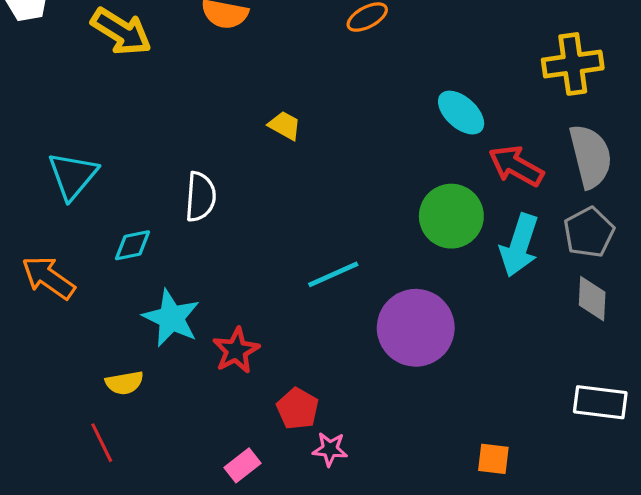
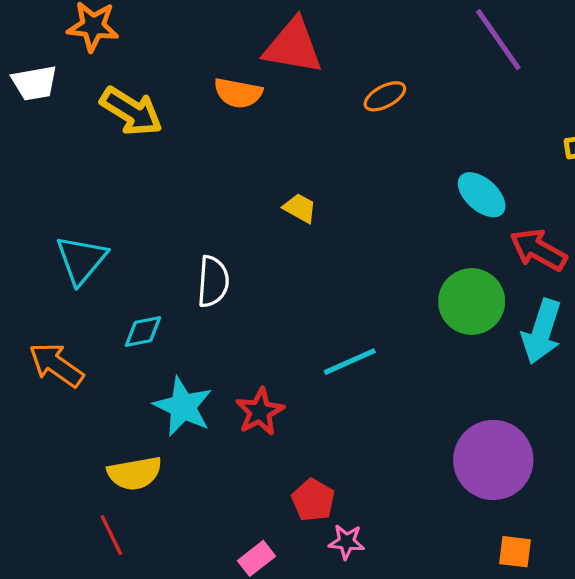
purple circle: (416, 328) -> (493, 460), moved
red star: (236, 350) -> (260, 412), moved
yellow semicircle: (124, 383) -> (135, 473), size x1.4

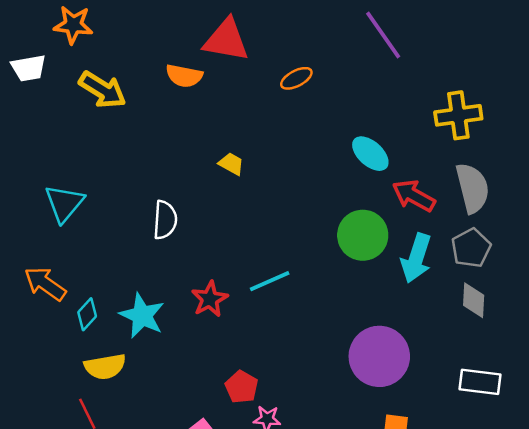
cyan diamond: (143, 332) -> (87, 314), moved, turned -36
red star: (260, 412) -> (210, 299), moved

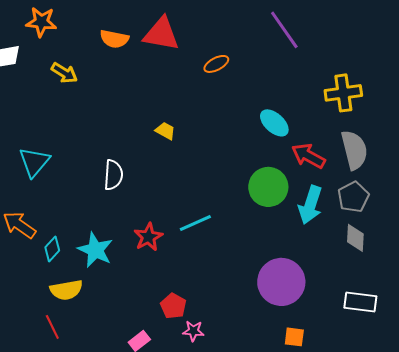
orange semicircle: (184, 76) -> (114, 39), moved
yellow arrow: (103, 90) -> (64, 73), size x0.7

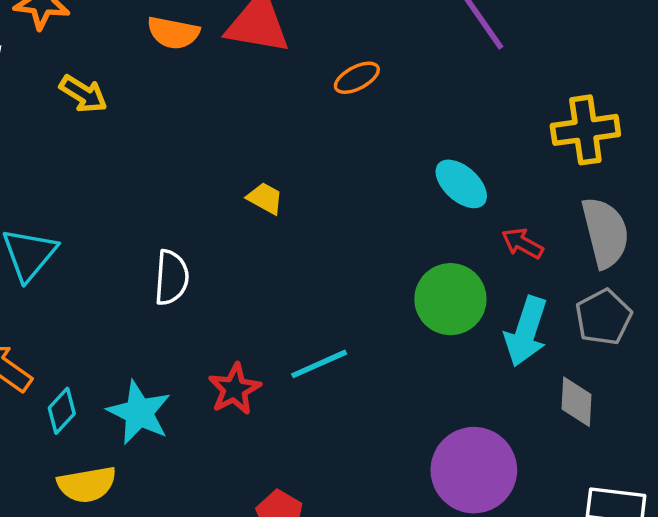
red arrow: (308, 156) -> (522, 243), size x0.7
gray diamond: (355, 238) -> (576, 402), moved

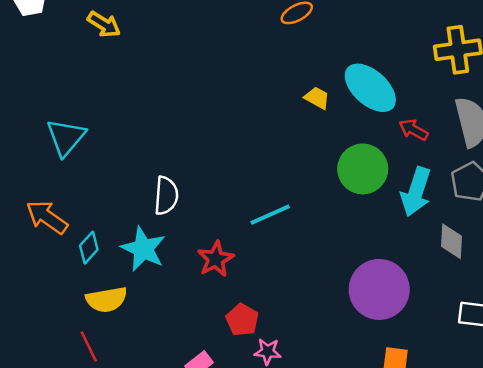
cyan ellipse: (461, 184) -> (370, 88), size x1.4
yellow trapezoid: (265, 198) -> (317, 98), moved
white semicircle: (171, 278) -> (166, 196), moved
red star: (234, 389) -> (216, 259), moved

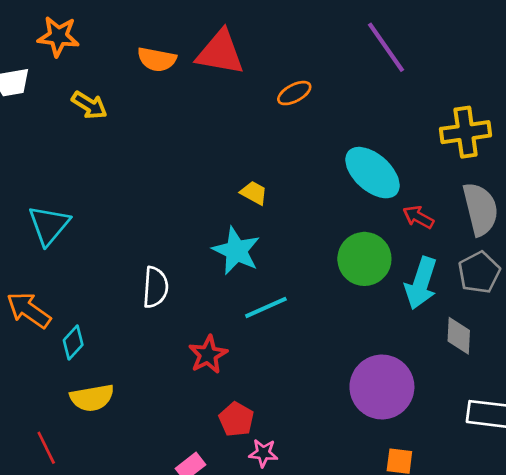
yellow trapezoid: (317, 98) -> (254, 193), moved
cyan star: (143, 249) -> (236, 251), moved
red line: (89, 346) -> (46, 448), moved

